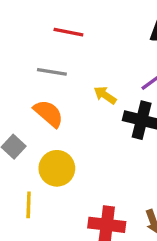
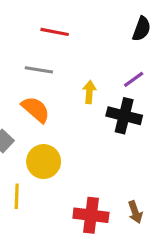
yellow arrow: (105, 95) -> (89, 92), turned 60

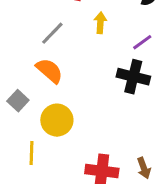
gray line: (39, 70) -> (52, 33), turned -55
yellow arrow: (89, 92) -> (100, 23), moved

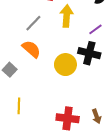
yellow arrow: (100, 23) -> (67, 16), size x1.5
yellow circle: (57, 120) -> (65, 65), moved

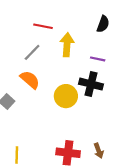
purple line: (95, 29) -> (98, 59), turned 48
yellow line: (19, 106) -> (17, 155), moved

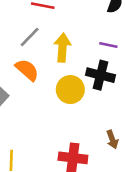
yellow arrow: (67, 45) -> (62, 48), moved
brown arrow: (99, 151) -> (112, 139), moved

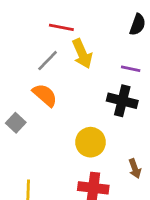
yellow arrow: (62, 48) -> (82, 54), moved, turned 152
yellow circle: (70, 90) -> (91, 142), moved

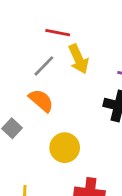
yellow circle: (91, 142) -> (65, 148), moved

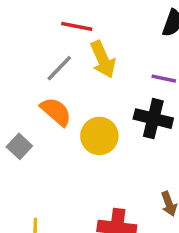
yellow circle: (65, 148) -> (99, 136), moved

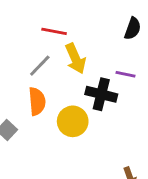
orange semicircle: (56, 112) -> (37, 101), turned 44
black cross: (153, 119) -> (101, 94), moved

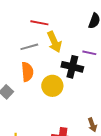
gray line: (40, 66) -> (29, 47), turned 30

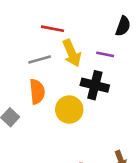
purple line: (89, 53) -> (105, 54), moved

